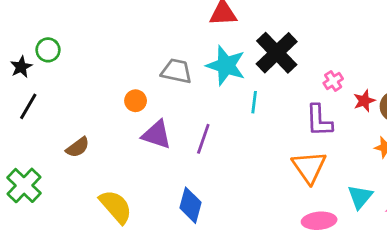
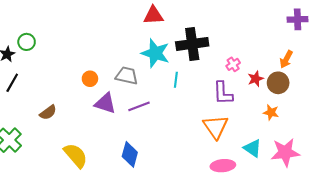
black cross: (277, 53) -> (192, 44), turned 36
gray trapezoid: (176, 71) -> (127, 76), moved
purple line: (203, 139) -> (139, 106), turned 50
cyan triangle: (360, 197) -> (253, 148), turned -36

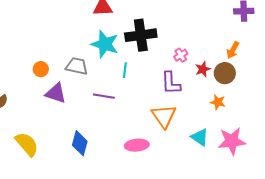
purple line: (139, 106) -> (104, 96), moved, turned 30
pink ellipse: (223, 166) -> (137, 145), moved

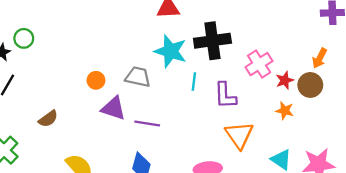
pink cross: (181, 55) -> (259, 64), size x1.6
purple L-shape: (171, 83) -> (225, 95), moved
purple line: (104, 96) -> (147, 123), moved
orange star: (218, 102) -> (285, 111), moved

